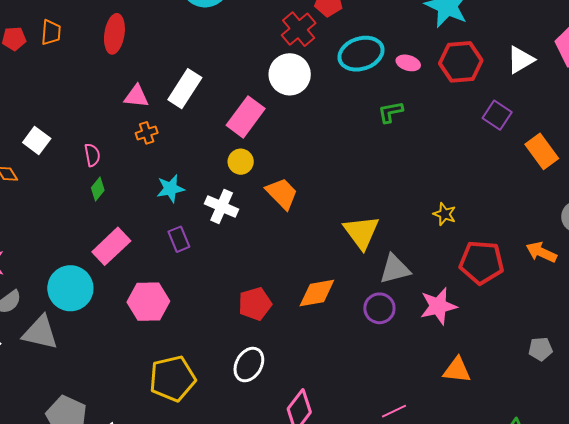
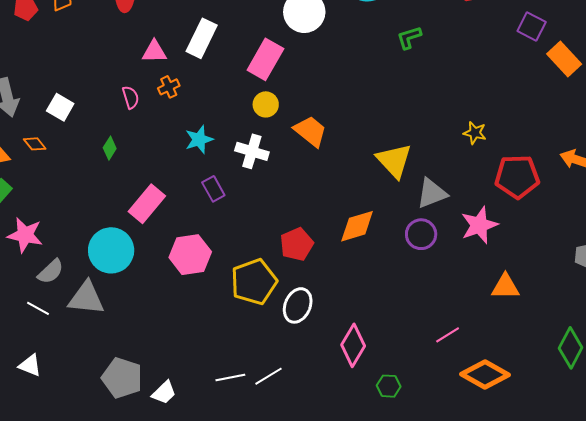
purple square: (497, 115) -> (532, 26), moved
pink semicircle: (92, 155) -> (131, 97), moved
green diamond: (98, 189) -> (110, 148), moved
yellow pentagon: (172, 379) -> (254, 282), moved

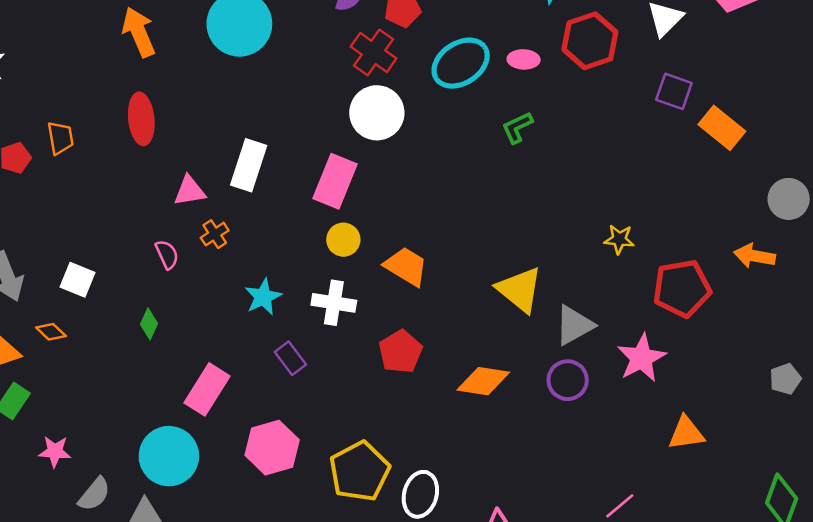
orange diamond: (357, 226) -> (483, 381), turned 33
pink star: (25, 235) -> (55, 451), size x0.7
red pentagon: (297, 244) -> (400, 352), moved

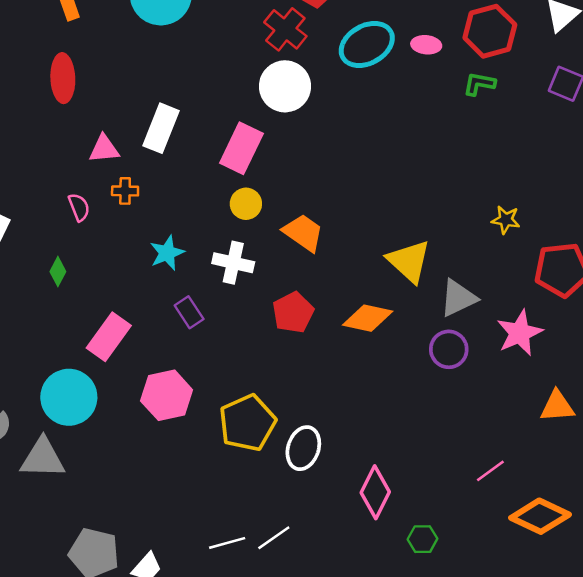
green L-shape: (517, 127) -> (479, 84), moved, turned 32
orange cross: (215, 234) -> (125, 191), turned 30
orange diamond: (483, 381) -> (368, 318), moved

